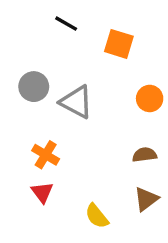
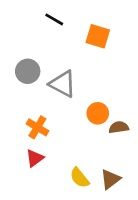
orange circle: (150, 98) -> (98, 113), moved
red triangle: (42, 192) -> (35, 158), turned 30
brown triangle: (146, 199) -> (110, 179), moved

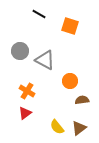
brown semicircle: (119, 127) -> (82, 100), moved

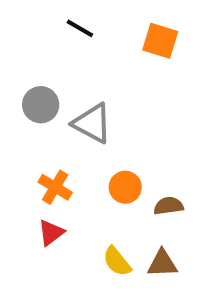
orange square: (70, 26) -> (160, 41), moved
orange circle: (70, 81) -> (125, 187), moved
brown triangle: (79, 128) -> (162, 264), turned 35

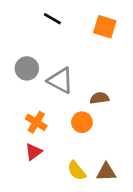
brown semicircle: (169, 206) -> (99, 98), moved

